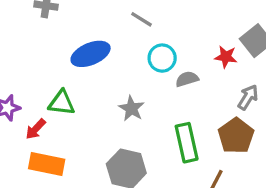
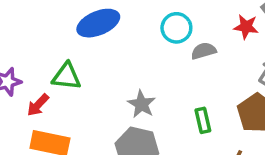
gray star: (131, 108) -> (141, 104), moved
green rectangle: (187, 143) -> (203, 120), size x0.6

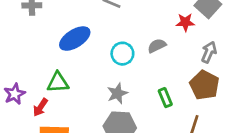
cyan circle: (176, 28) -> (122, 54), moved
gray star: (141, 104) -> (117, 93), turned 30

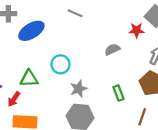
blue ellipse: (75, 39) -> (31, 31), moved
cyan circle: (122, 54) -> (60, 64), moved

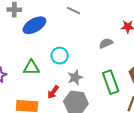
green rectangle: (119, 93) -> (111, 82), size x1.6
red arrow: (14, 99) -> (53, 92), moved

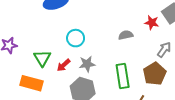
green triangle: (31, 68) -> (42, 58), moved, turned 48
red arrow: (53, 92) -> (64, 65), moved

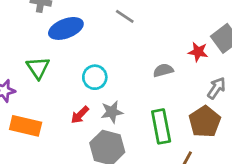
green triangle: (42, 58) -> (38, 68), moved
orange rectangle: (32, 83) -> (26, 126), moved

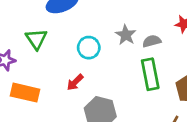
gray star: (112, 112) -> (126, 35), moved, turned -30
green rectangle: (161, 126) -> (150, 74), moved

